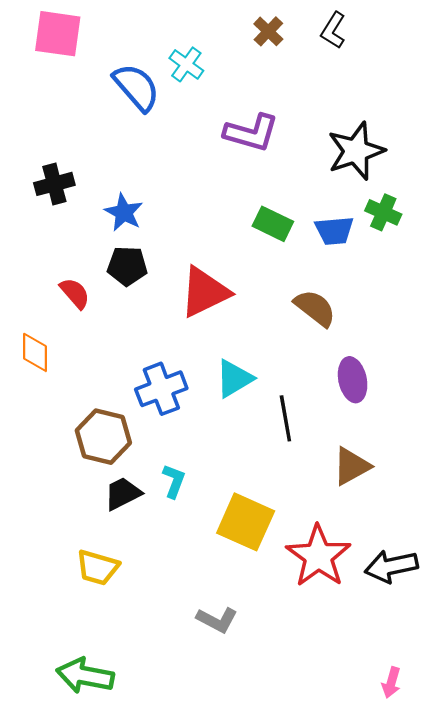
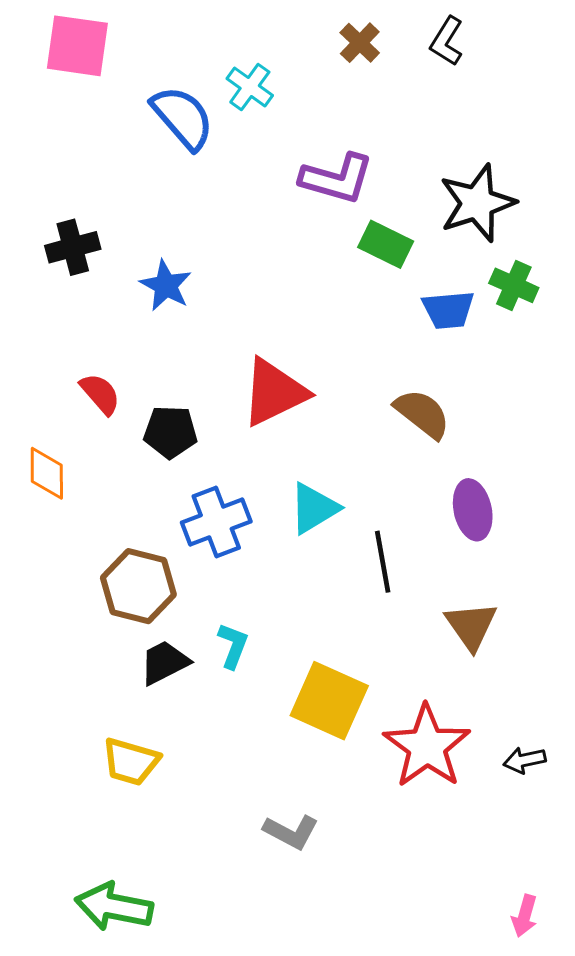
green rectangle: (273, 224) -> (386, 244), moved
black pentagon: (127, 266) -> (170, 432), moved
brown triangle: (351, 466) -> (471, 626), turned -36
black arrow: (391, 566) -> (525, 760), size x0.6

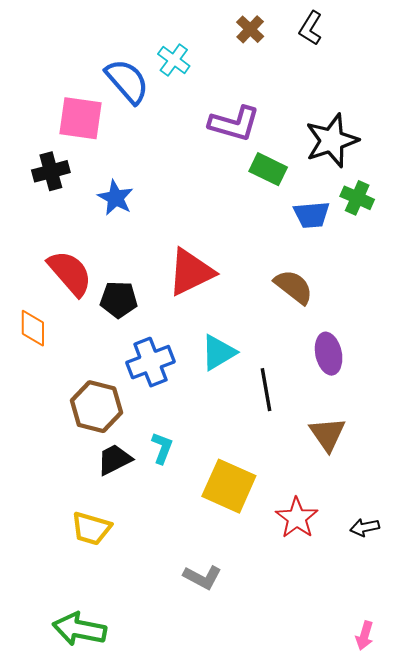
pink square: (77, 46) -> (81, 118), moved
red semicircle: (100, 394) -> (70, 273), size x1.6
red star: (427, 746) -> (297, 518), size x0.7

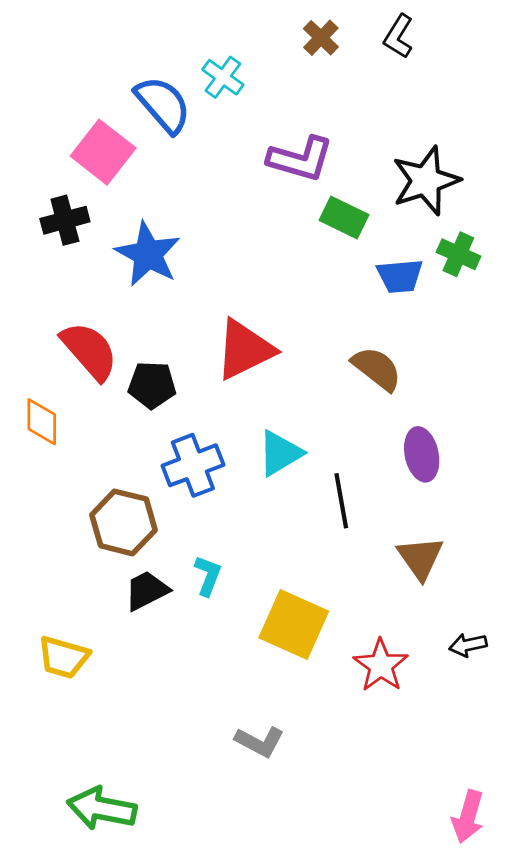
pink square: (81, 118) -> (103, 152), turned 30
blue star: (116, 198) -> (148, 254), size x1.4
black arrow: (365, 527) -> (468, 645), moved
yellow trapezoid: (91, 528) -> (64, 657), moved
pink arrow: (365, 636) -> (468, 817), size x1.4

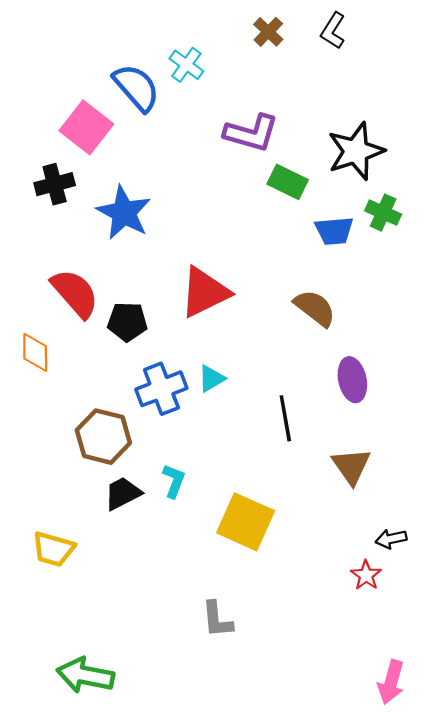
cyan triangle: (280, 453) -> (211, 379), moved, size x0.7
red star: (381, 665) -> (366, 575), moved, size x0.7
gray L-shape: (260, 742) -> (217, 620), turned 57

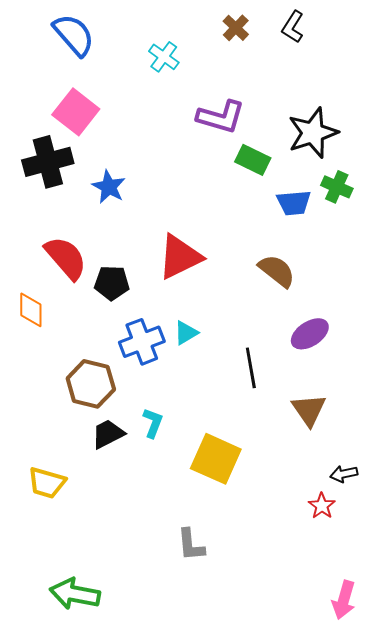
blue semicircle: (136, 88) -> (74, 35), moved
black cross: (55, 184) -> (48, 162), size x1.4
blue star: (124, 213) -> (109, 187), size x0.7
purple ellipse: (352, 380) -> (310, 334), turned 69

